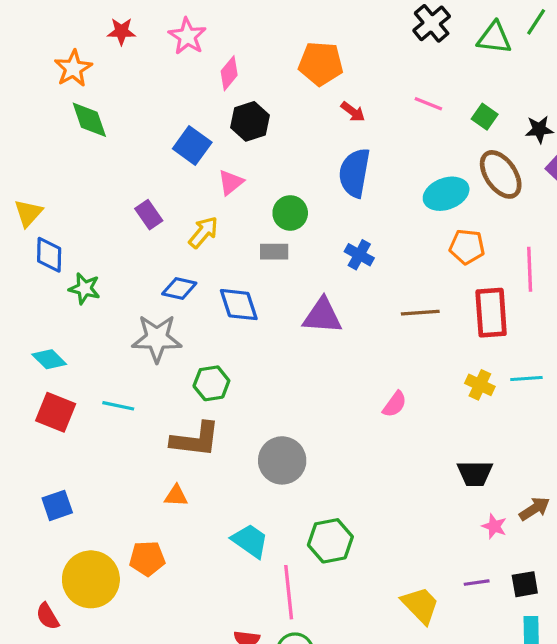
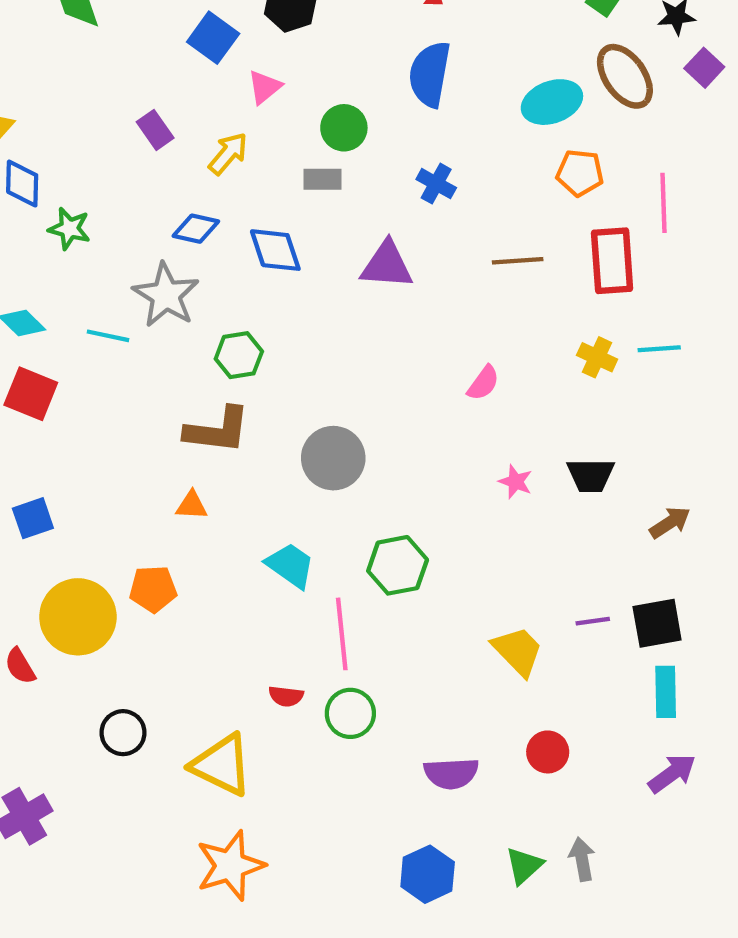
gray star: (157, 338) -> (166, 295), turned 30
cyan line: (118, 406) -> (108, 336), moved
pink star: (494, 526) -> (516, 482), moved
black square: (525, 584) -> (657, 623), size x1.4

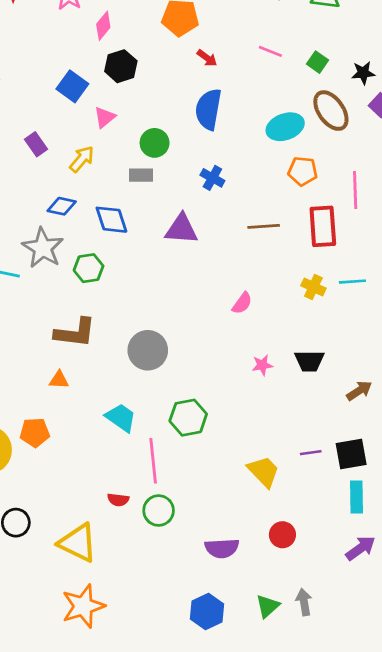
green hexagon: (239, 355) -> (89, 268), moved
pink star: (516, 482) -> (262, 365), turned -30

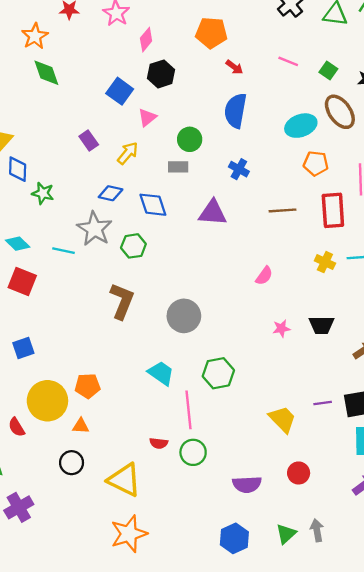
brown L-shape: (75, 333) -> (122, 301), turned -75
orange triangle: (59, 380) -> (81, 426), moved

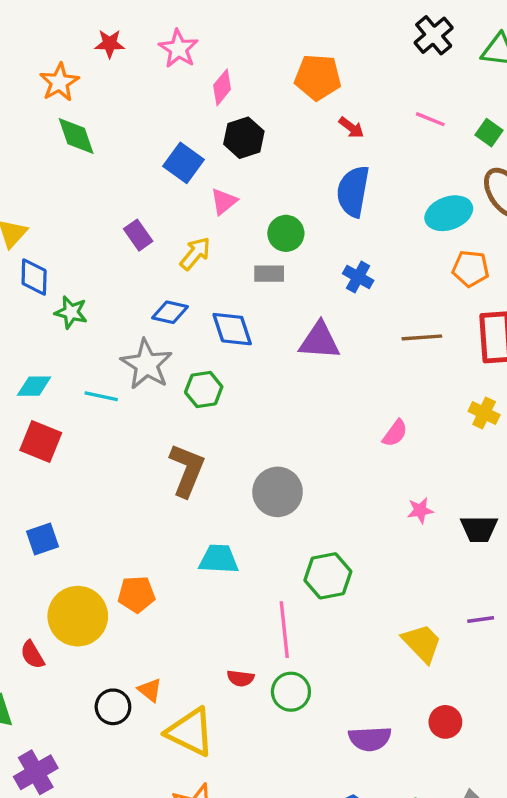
cyan diamond: (18, 244) -> (34, 386), turned -45
black trapezoid: (321, 325) -> (479, 529), moved
cyan trapezoid: (161, 373) -> (219, 559), moved, turned -32
orange triangle: (81, 426) -> (150, 690), moved, turned 36

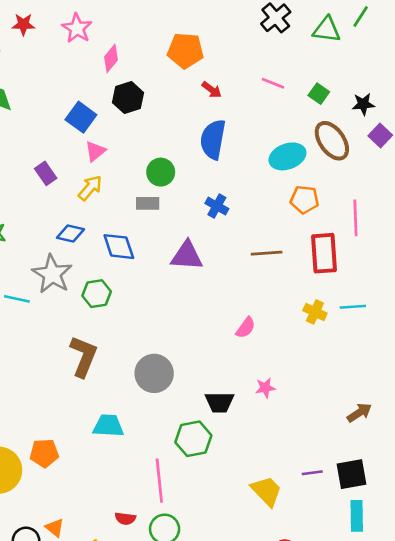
pink triangle: (224, 201) -> (95, 151), moved
black trapezoid: (479, 529) -> (219, 402), moved

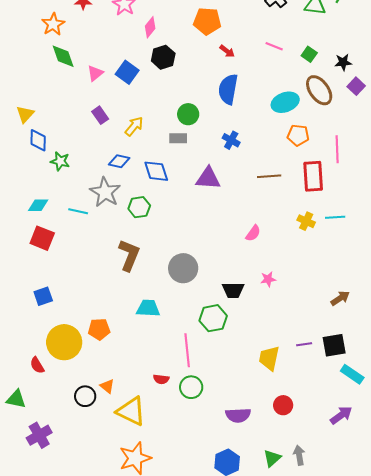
pink triangle: (95, 151) -> (95, 73), moved
yellow trapezoid: (267, 491) -> (269, 358), turned -124
cyan rectangle: (357, 516) -> (352, 374), moved, turned -55

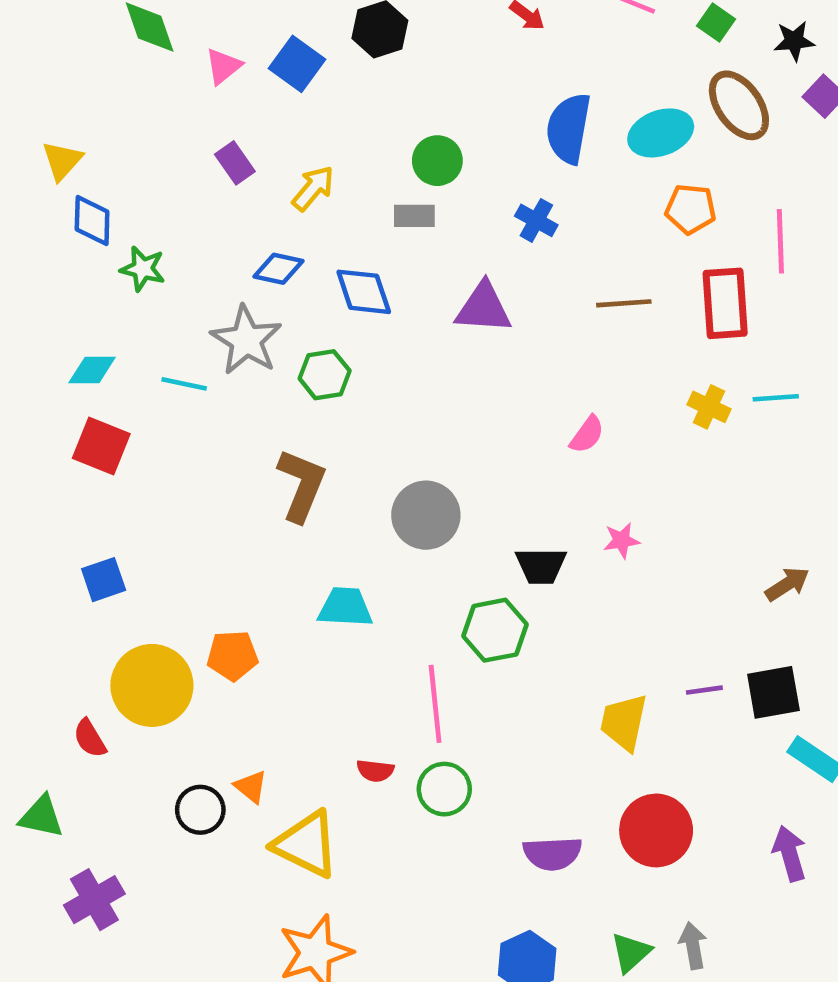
blue semicircle: (228, 89) -> (569, 128), moved
red circle: (283, 405) -> (656, 830), size x1.6
purple arrow: (341, 415) -> (790, 853), turned -70

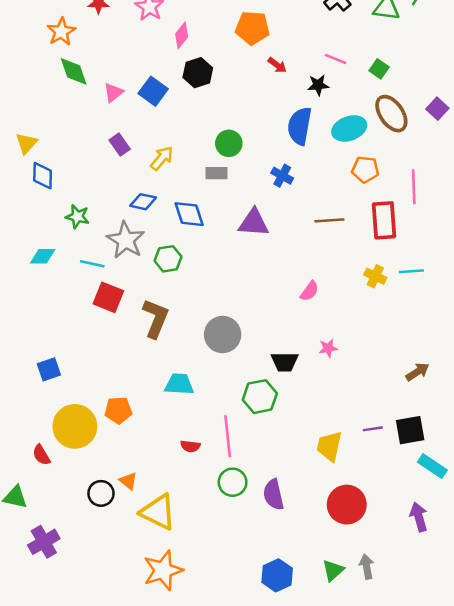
black star: (794, 41) -> (318, 85), moved
green star: (143, 269) -> (77, 217), moved
red square: (101, 446) -> (108, 297), moved
red semicircle: (375, 771) -> (190, 446), moved
purple semicircle: (552, 853) -> (273, 495), moved, turned 80

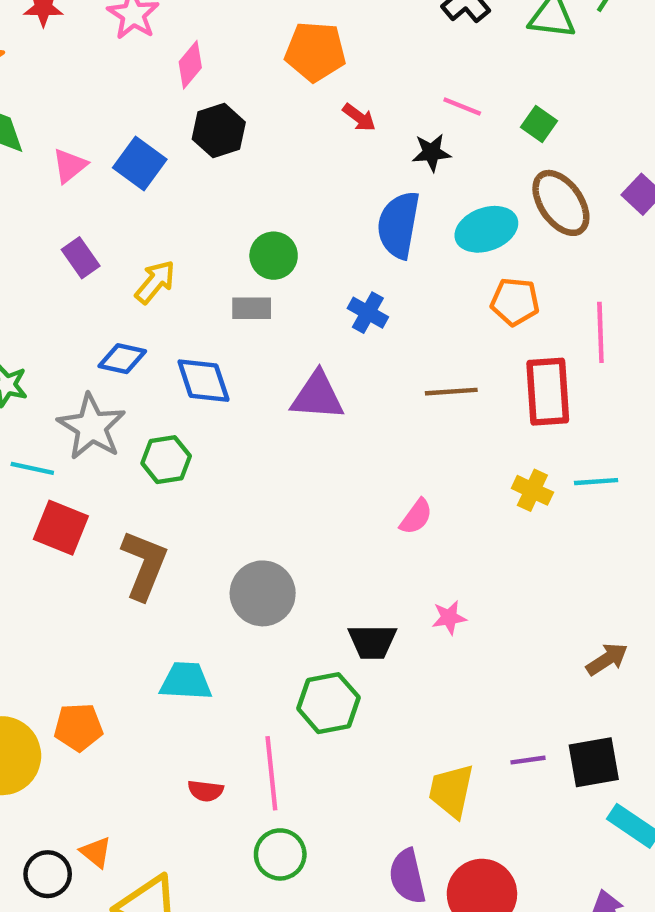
purple semicircle: (273, 495) -> (407, 876), moved

